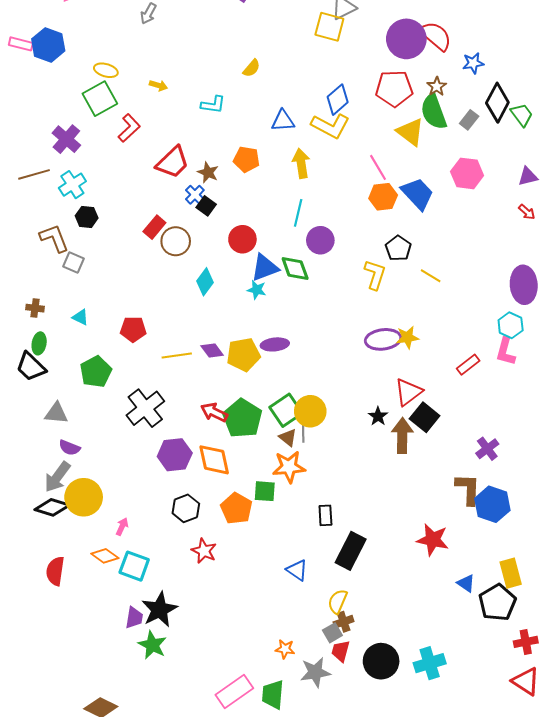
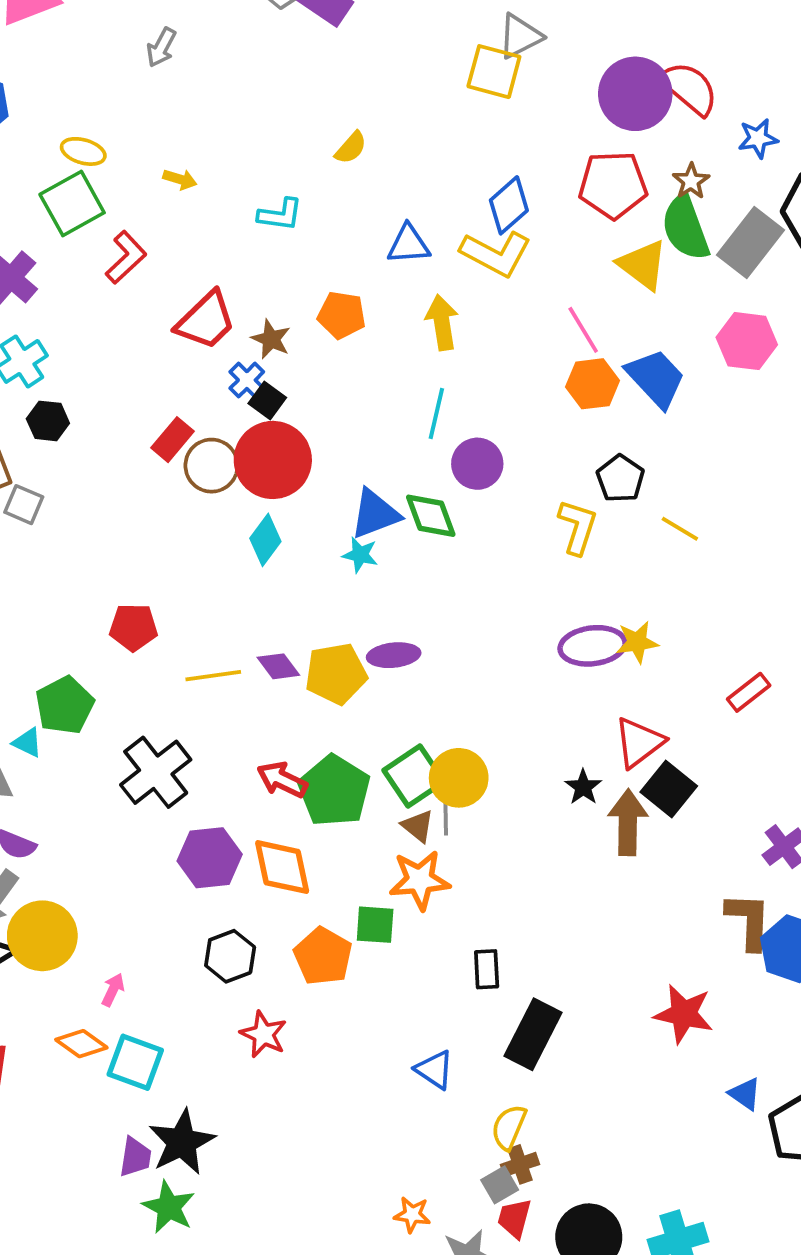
gray rectangle: (469, 120) -> (750, 243), size x1.8
red circle: (242, 239) -> (273, 460), moved, size x1.5
cyan triangle: (81, 317) -> (27, 742), moved

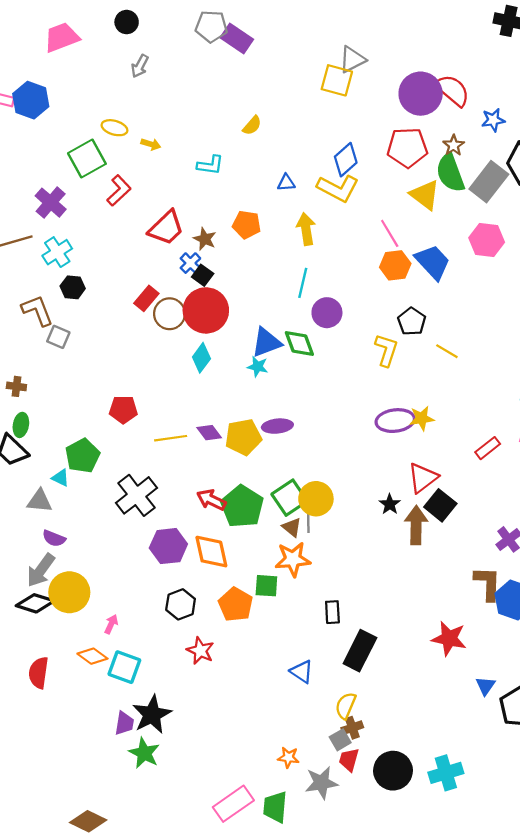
yellow ellipse: (83, 151) -> (114, 128), moved
blue triangle: (408, 244) -> (286, 183), size x0.7
blue triangle: (745, 1094) -> (485, 686), turned 30

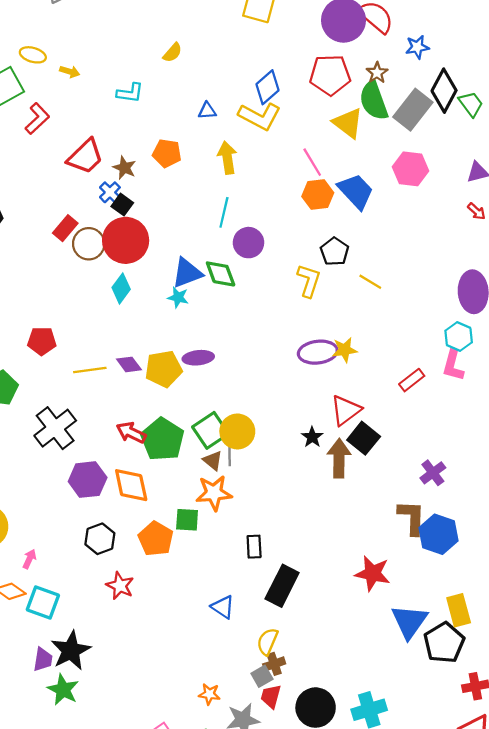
blue triangle: (485, 686) -> (409, 621), size x1.8

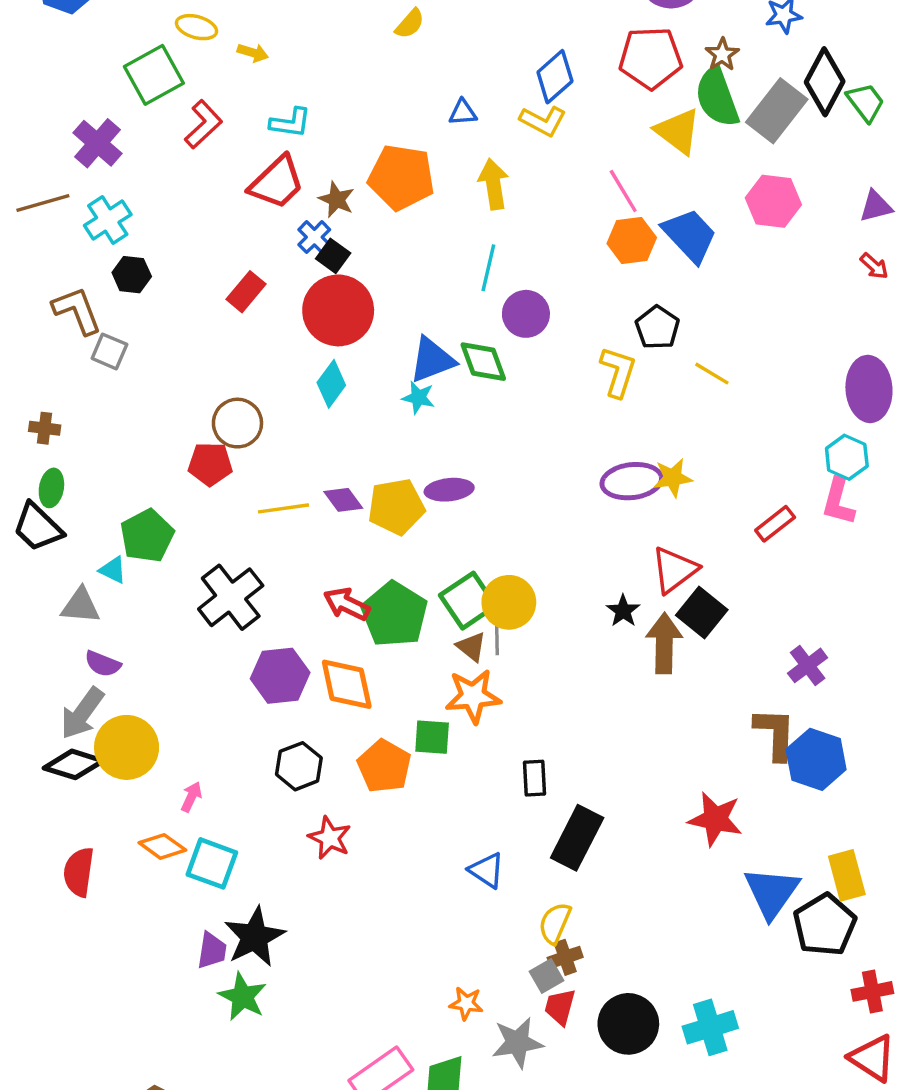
cyan L-shape: (130, 93) -> (290, 123), moved
yellow L-shape: (260, 116) -> (543, 121), size x0.7
orange pentagon: (167, 153) -> (401, 177), size x1.5
brown circle: (89, 244) -> (237, 423), moved

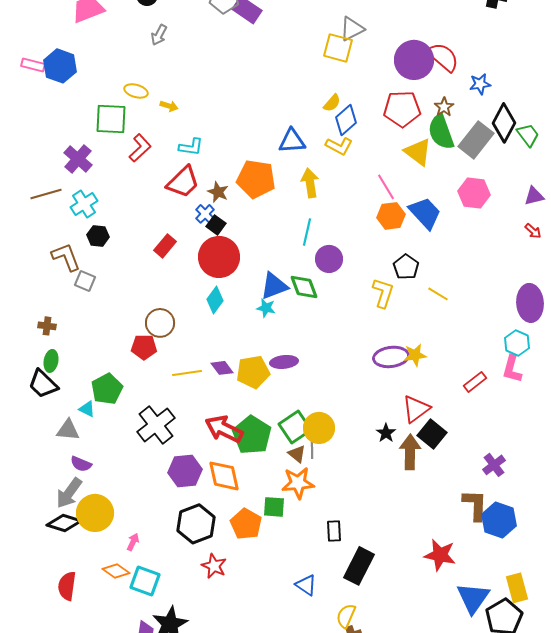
yellow semicircle: (410, 24) -> (332, 103), moved
green square: (154, 75) -> (111, 119), turned 32
blue triangle: (463, 112) -> (292, 141), size x1.6
red arrow: (347, 604) -> (224, 429), size x1.4
black hexagon: (299, 766) -> (196, 524), size x1.4

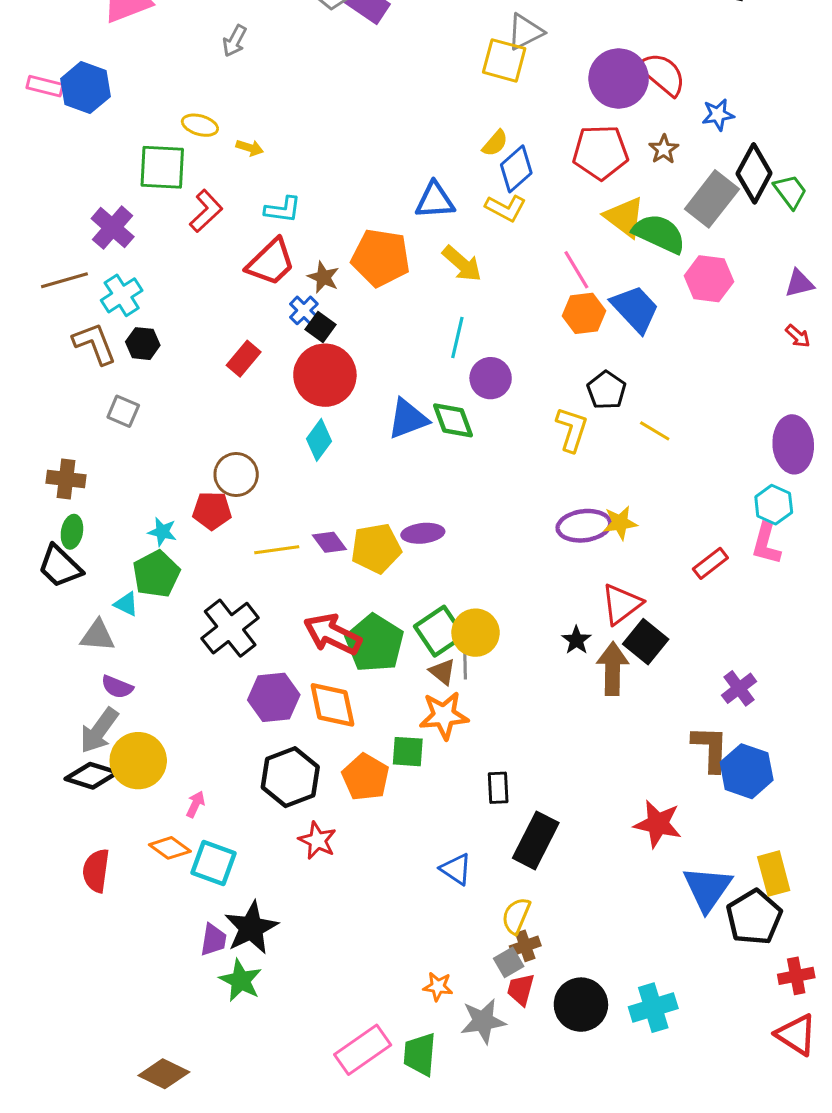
green semicircle: (441, 132) -> (659, 234), moved, turned 135
yellow arrow: (310, 183) -> (462, 264), turned 140
brown L-shape: (66, 257) -> (95, 344), moved
cyan star: (266, 308) -> (162, 532), moved
brown cross: (47, 326) -> (66, 479), size x1.4

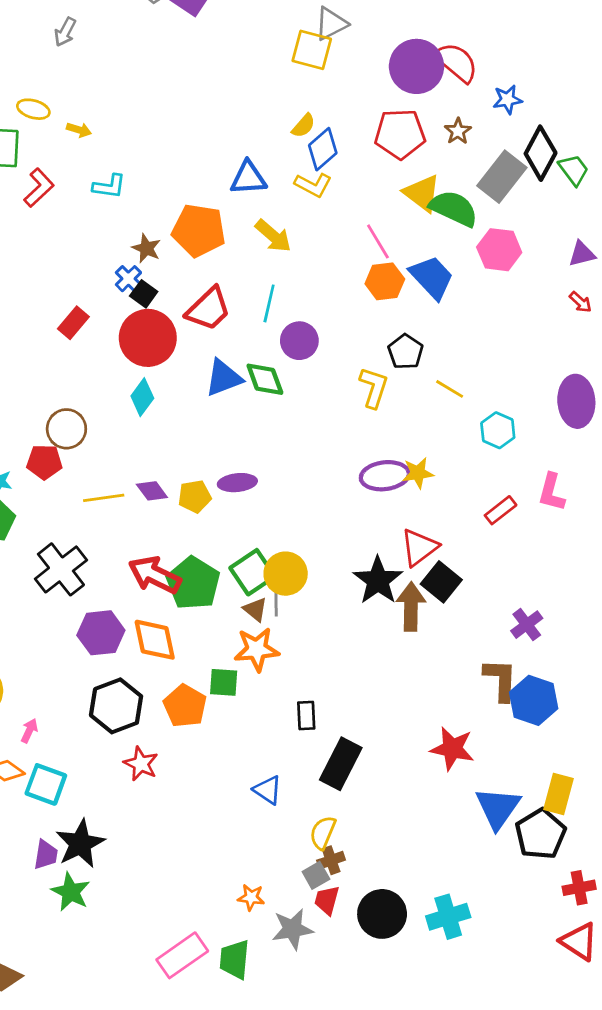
red trapezoid: (271, 262) -> (208, 309), moved
cyan hexagon: (774, 505) -> (498, 430), moved
yellow pentagon: (376, 548) -> (195, 496), size x0.7
black star: (576, 640) -> (378, 580), size x1.8
yellow rectangle: (774, 874) -> (558, 794), turned 30

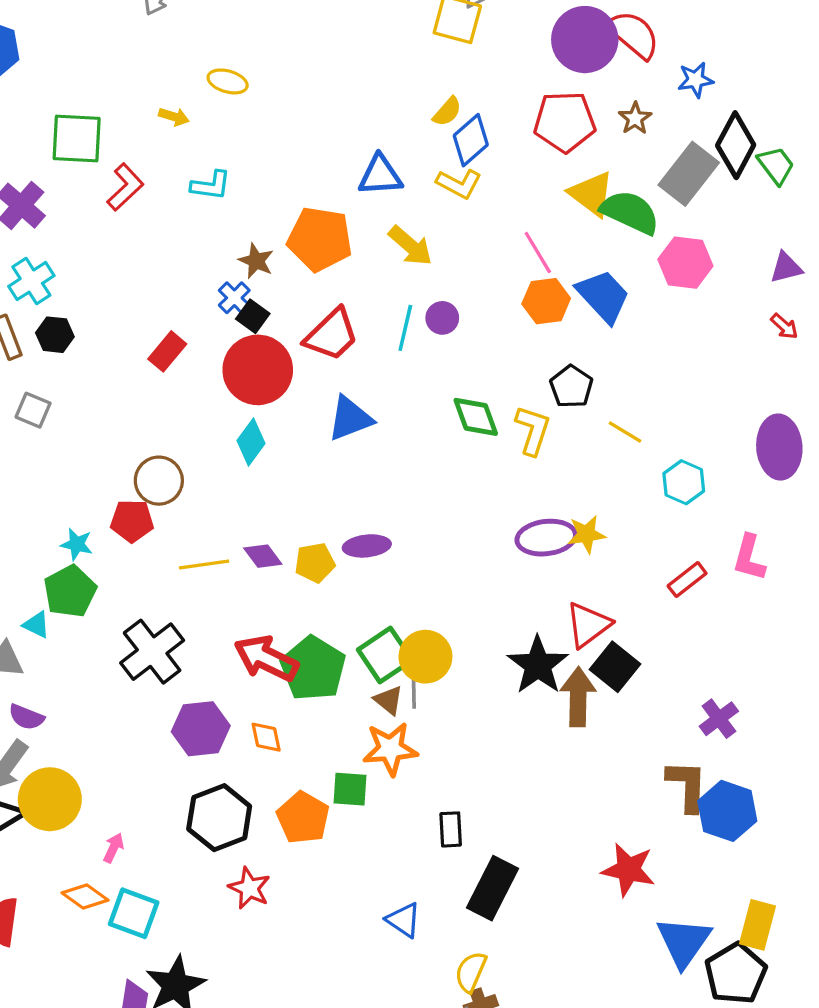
yellow ellipse: (33, 109) -> (228, 81), moved
purple circle: (299, 341) -> (442, 318), moved, size x0.7
green diamond: (265, 379) -> (476, 417), moved
orange diamond: (155, 640) -> (266, 737), size x0.6

